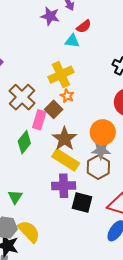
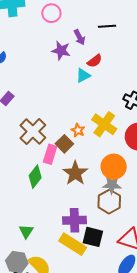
cyan triangle: (72, 41) -> (83, 75), turned -35
yellow cross: (61, 75) -> (104, 124), moved, turned -30
yellow rectangle: (66, 160) -> (73, 244), moved

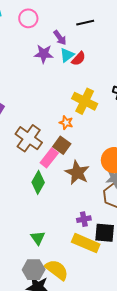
cyan triangle: (83, 75) -> (67, 55), moved
yellow cross: (104, 124) -> (85, 101), moved
orange star: (78, 130) -> (66, 123), moved
pink rectangle: (50, 154) -> (49, 158), turned 30
purple cross: (75, 220) -> (84, 219), size x0.6

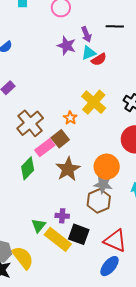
green triangle: (38, 238) -> (39, 226), moved

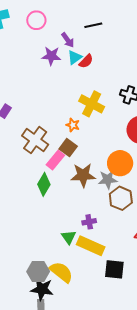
brown star: (68, 169) -> (83, 175), turned -30
gray star: (103, 184) -> (108, 180), moved
black square: (79, 234) -> (114, 269), moved

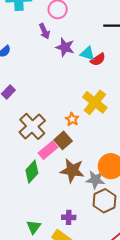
purple arrow: (68, 40) -> (44, 31), moved
cyan triangle: (75, 57) -> (88, 53), turned 42
green triangle: (69, 237) -> (34, 227), moved

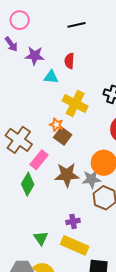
cyan triangle: (88, 53) -> (51, 77), moved
red semicircle: (98, 59) -> (69, 61), turned 140
brown square: (63, 140) -> (63, 136), moved

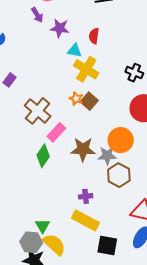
yellow cross: (75, 103) -> (86, 69), moved
brown square: (63, 136) -> (89, 101), moved
green triangle: (41, 238) -> (43, 226), moved

